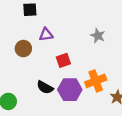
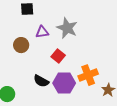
gray star: (98, 36) -> (67, 28), moved, size x1.5
red square: (63, 60) -> (58, 56), turned -32

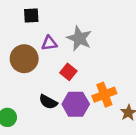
brown circle: (21, 45) -> (24, 59), size x1.5

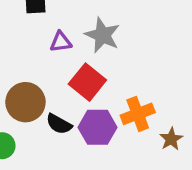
brown circle: (24, 59) -> (25, 102), moved
red square: (68, 72) -> (87, 82), size x1.5

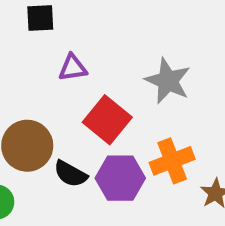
gray star: (102, 35) -> (168, 81), moved

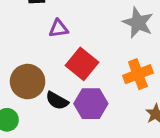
gray star: (168, 81) -> (138, 23), moved
orange cross: (172, 161) -> (138, 74), moved

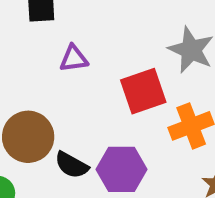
red square: (82, 64) -> (143, 91), moved, turned 32

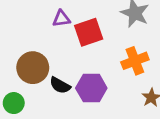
red square: (143, 91) -> (89, 32), moved

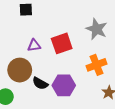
purple triangle: (61, 19) -> (34, 45), moved

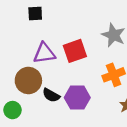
purple triangle: (34, 45) -> (44, 53), size x1.5

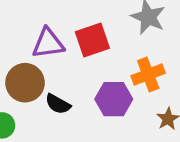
purple hexagon: (77, 98) -> (114, 99), moved

